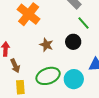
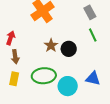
black circle: (73, 42) -> (69, 49), moved

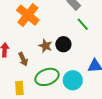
brown arrow: (15, 57) -> (23, 59), moved

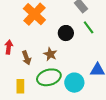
black circle: (63, 44) -> (66, 33), moved
brown star: (45, 46) -> (50, 54), moved

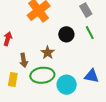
brown arrow: (26, 58) -> (24, 60), moved

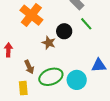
brown star: (48, 53) -> (49, 43), moved

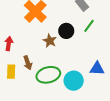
green line: (86, 24) -> (89, 26), turned 72
yellow rectangle: (23, 88) -> (11, 72), moved

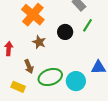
brown star: (50, 41) -> (39, 42), moved
yellow rectangle: (11, 72) -> (18, 87), moved, turned -64

